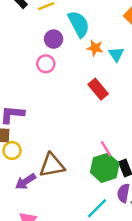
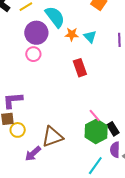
purple circle: (54, 39) -> (36, 33), size x1.5
red rectangle: (98, 89) -> (80, 68), turned 30

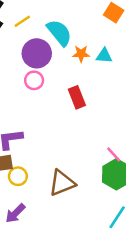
cyan triangle: (90, 37) -> (104, 56), turned -40
red rectangle: (80, 68) -> (77, 97), moved
purple arrow: (33, 154) -> (15, 213), moved

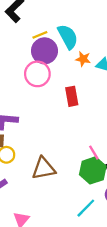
yellow line: (22, 21) -> (40, 35), moved
pink circle: (34, 80) -> (37, 74), size x1.5

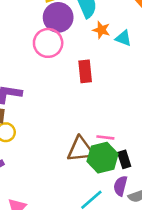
pink line: (94, 153) -> (105, 137), turned -56
brown triangle: (44, 168) -> (81, 149), moved

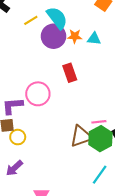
purple circle: (58, 17) -> (54, 36), moved
pink circle: (48, 43) -> (38, 94), moved

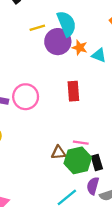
yellow line: (31, 20) -> (37, 28), moved
red rectangle: (70, 73) -> (73, 91), moved
brown triangle: (81, 136) -> (58, 153), size x0.6

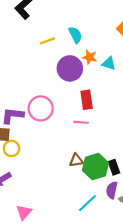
cyan semicircle: (67, 24) -> (75, 35), size x0.7
purple circle: (58, 42) -> (70, 68), moved
pink line: (81, 143) -> (81, 122), moved

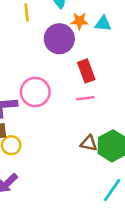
yellow line: (47, 41) -> (27, 12), turned -64
brown triangle: (76, 160) -> (89, 143), turned 32

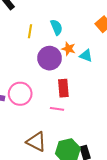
brown triangle: (89, 143) -> (36, 142), moved, size x1.5

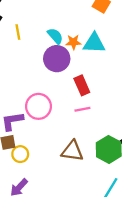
cyan semicircle: (56, 27) -> (55, 36), moved
yellow line: (30, 31) -> (18, 32), moved
cyan triangle: (86, 56) -> (94, 43), size x1.5

